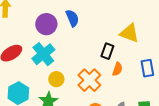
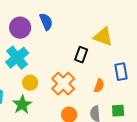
orange semicircle: (117, 69) -> (99, 86), moved

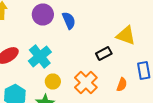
purple circle: (20, 28) -> (43, 14), moved
black rectangle: (81, 55) -> (104, 54), turned 42

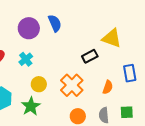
purple circle: (43, 14) -> (29, 28), moved
cyan cross: (40, 56) -> (26, 59), size x0.6

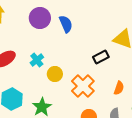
purple circle: (29, 28) -> (40, 18), moved
yellow circle: (39, 84) -> (55, 74), moved

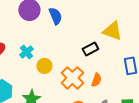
orange semicircle: (119, 88) -> (96, 80), moved

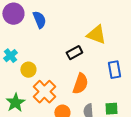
orange cross: (72, 78) -> (44, 92), moved
orange semicircle: (96, 80) -> (80, 84), size x1.5

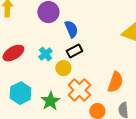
blue semicircle: (39, 20) -> (71, 29), moved
black rectangle: (74, 53) -> (74, 51), moved

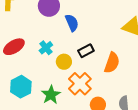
black rectangle: (74, 51) -> (86, 51), moved
orange semicircle: (115, 82) -> (112, 63), moved

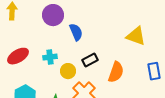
cyan cross: (46, 48) -> (50, 57), turned 32

